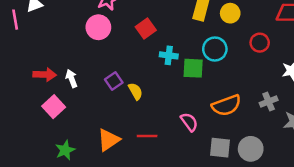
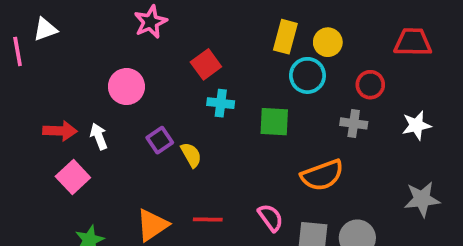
pink circle: (98, 27) -> (126, 87), moved
cyan circle: (215, 49) -> (307, 75), moved
cyan cross: (169, 55) -> (221, 103), moved
gray cross: (269, 101) -> (354, 123), moved, turned 30
pink semicircle: (189, 122) -> (271, 218), moved

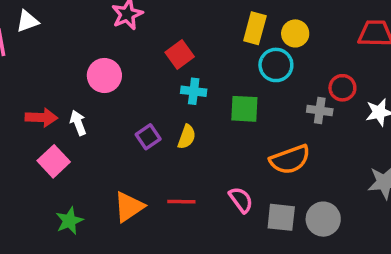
red circle: (370, 85) -> (342, 88), moved
purple square: (160, 140) -> (148, 137), moved
yellow semicircle: (191, 155) -> (187, 137), moved, turned 50

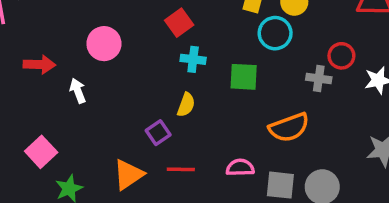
red arrow: (41, 118) -> (39, 65), moved
purple square: (148, 137) -> (158, 133), moved
pink square: (54, 161) -> (41, 152), moved
pink semicircle: (241, 200) -> (240, 168), turned -56

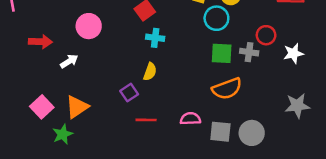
green square: (244, 77) -> (222, 53), moved
white arrow: (78, 91) -> (69, 61), turned 78
orange triangle: (128, 175) -> (77, 107), moved

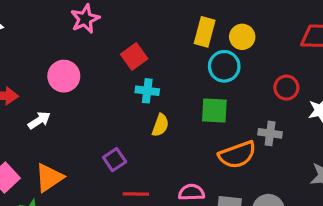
gray cross: (249, 52) -> (270, 133), moved
green square: (222, 53) -> (214, 110), moved
yellow semicircle: (150, 72) -> (160, 125), moved

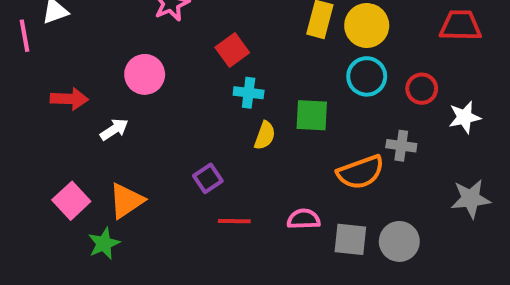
yellow circle: (242, 37) -> (367, 26), size x1.4
cyan circle: (224, 66) -> (367, 76), moved
green square: (214, 110) -> (312, 115), moved

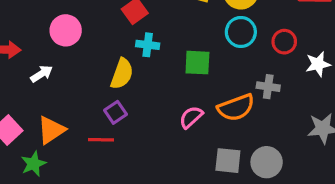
yellow semicircle: (265, 136) -> (122, 74), moved, size x1.4
pink semicircle: (304, 219) -> (191, 117), moved, turned -40
red line: (234, 221) -> (101, 140), moved

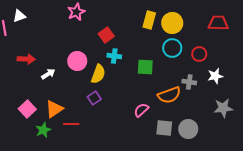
pink circle: (66, 30) -> (77, 61), moved
white star: (318, 64) -> (215, 76), moved
pink semicircle: (191, 117) -> (141, 110), moved
red line: (101, 140) -> (71, 124), moved

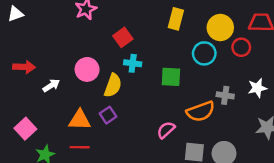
yellow circle: (172, 23) -> (220, 28), moved
red circle: (199, 54) -> (241, 47), moved
orange triangle: (54, 109) -> (80, 120), moved, turned 36

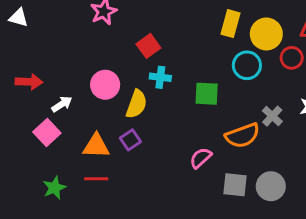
white triangle: (15, 14) -> (19, 18), turned 35
yellow rectangle: (176, 19) -> (230, 24), moved
gray cross: (225, 95) -> (272, 116), turned 35
pink square: (25, 129) -> (47, 132), moved

